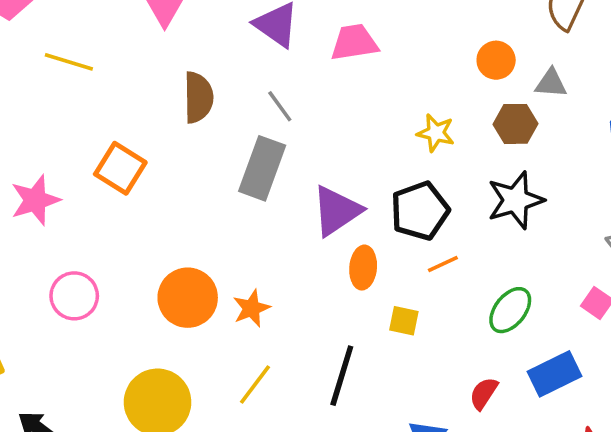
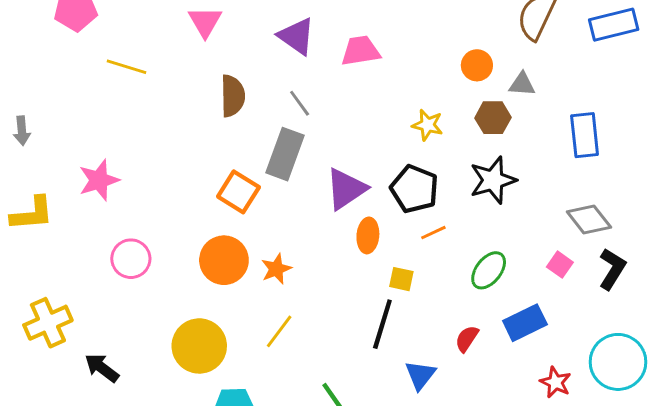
orange square: (120, 168) -> (238, 192), moved
black pentagon: (420, 211) -> (414, 189), turned -30
black line: (342, 376) -> (382, 324), moved

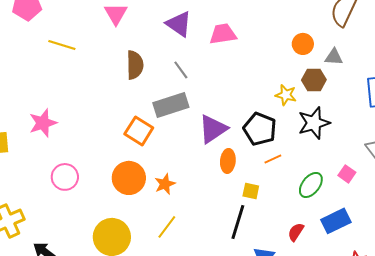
yellow star: (428, 125) -> (286, 95), moved
gray rectangle: (285, 154) -> (171, 105), turned 52
pink square: (560, 265) -> (347, 174), moved

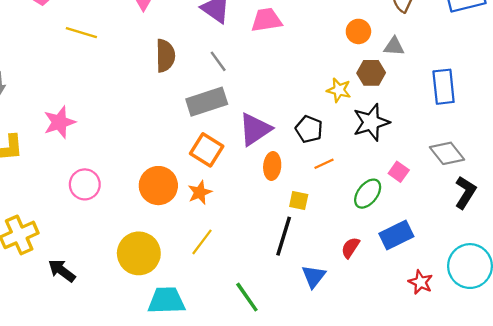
black pentagon: (260, 129) -> (309, 129), size x0.7
orange square: (139, 131) -> (207, 150), moved
pink square: (347, 174) -> (399, 172), moved

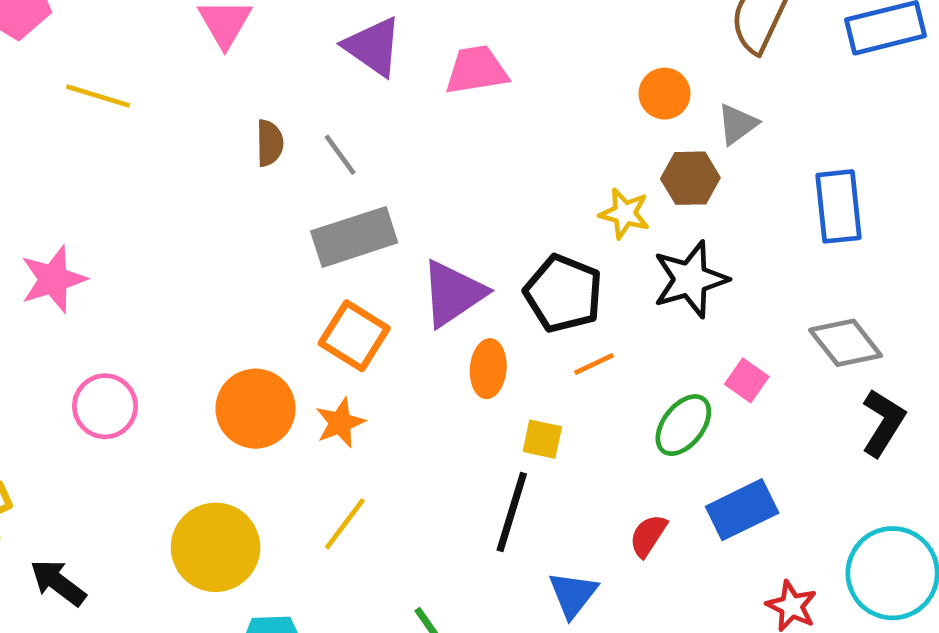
gray triangle: (394, 46) -> (737, 124), turned -40
brown semicircle: (165, 56) -> (270, 143), size x0.7
gray line: (218, 61) -> (340, 155), moved
black pentagon: (309, 129) -> (563, 293), size x1.4

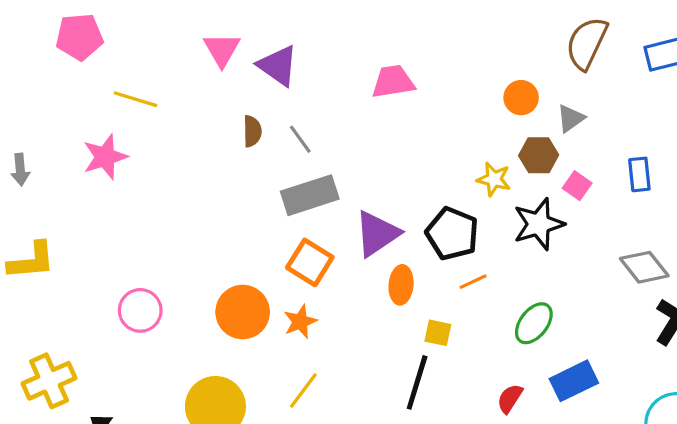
purple triangle: (373, 47) -> (278, 66), moved
blue rectangle: (838, 206) -> (639, 174), size x0.7
pink star: (53, 279) -> (105, 157), moved
pink square: (747, 380) -> (577, 186), moved

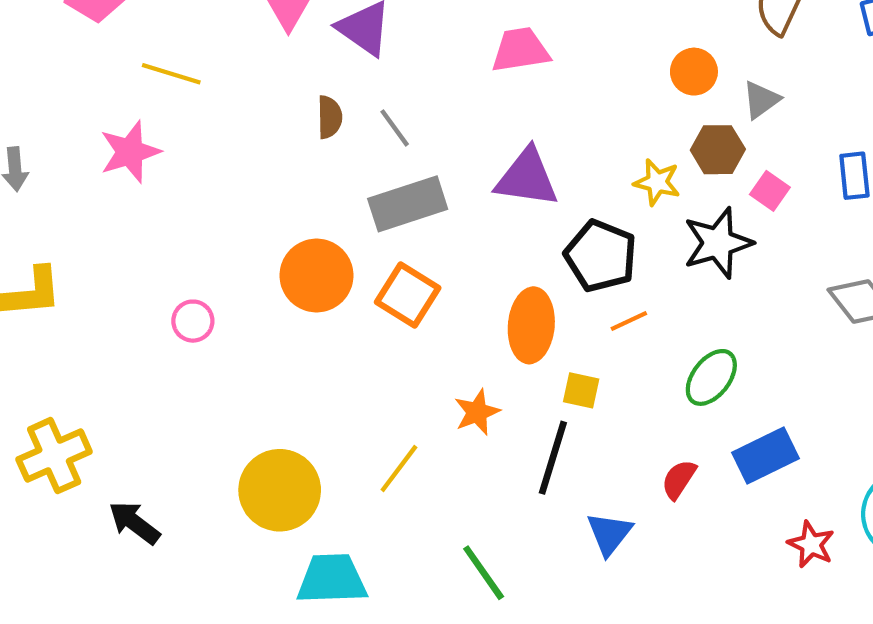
purple triangle: (377, 234) -> (527, 178), moved, turned 42
orange ellipse: (401, 285) -> (531, 325), size x1.4
pink circle: (140, 310) -> (193, 321), moved, size x0.7
orange circle: (243, 312) -> (317, 275), moved
orange star: (300, 322) -> (477, 412), moved

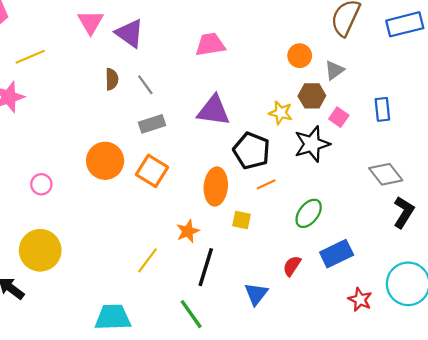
yellow line: (171, 74) -> (30, 57), turned -40
gray rectangle: (408, 204) -> (152, 124), size x0.7
black line: (553, 458) -> (206, 267), moved
yellow circle: (280, 490) -> (40, 250), moved

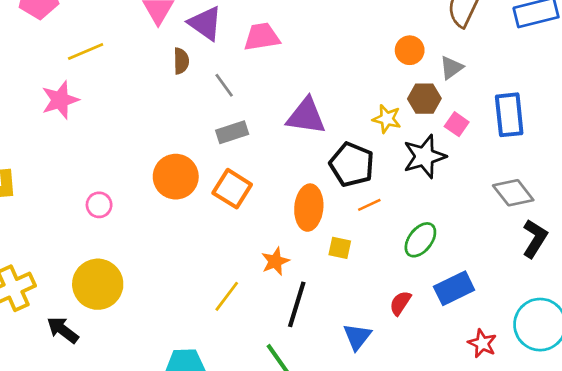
pink trapezoid: (210, 44) -> (262, 37), moved
brown semicircle: (112, 79) -> (181, 61), moved
blue rectangle: (382, 109) -> (509, 115), size x1.5

